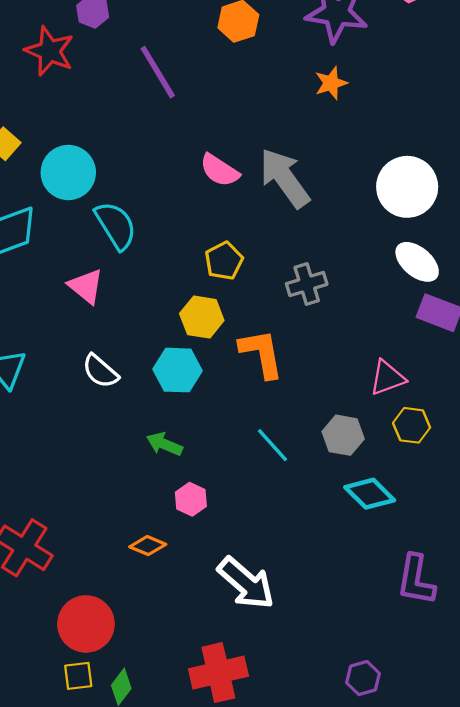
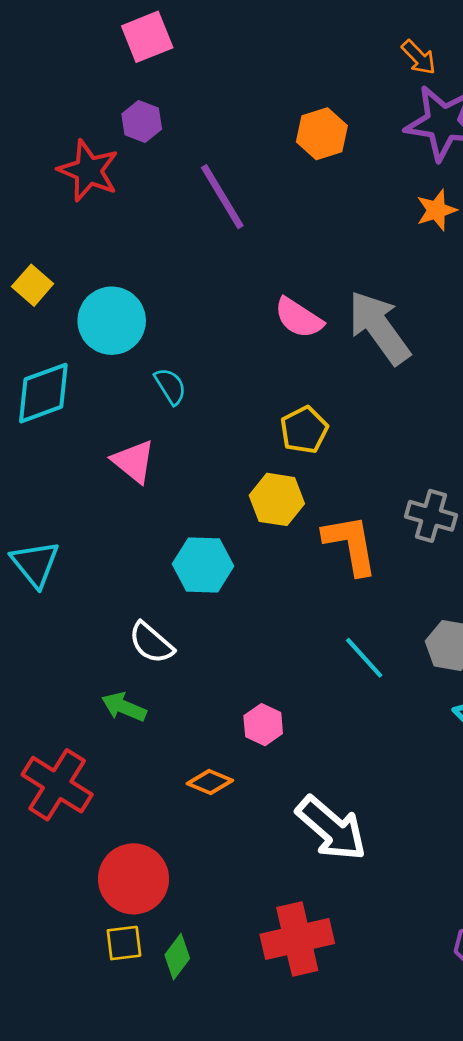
cyan semicircle: (116, 225) -> (170, 386), size x0.6
gray cross: (307, 284) -> (431, 516), moved, turned 33
cyan hexagon: (178, 370) -> (203, 565), moved
white semicircle: (100, 371) -> (151, 643), moved
green arrow: (164, 444) -> (124, 707), moved

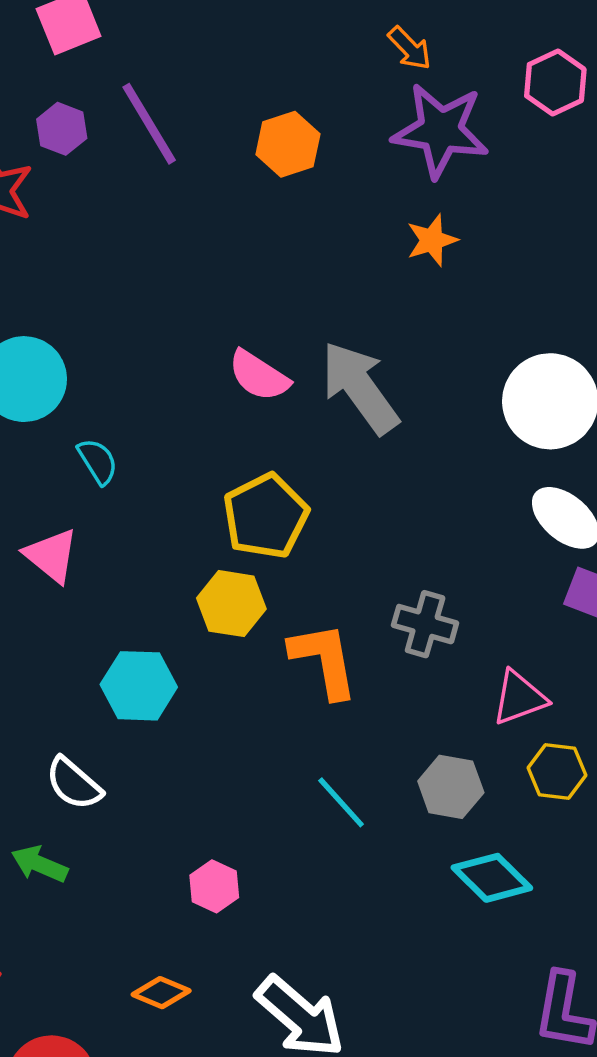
purple line: (222, 197) -> (149, 124), moved
yellow pentagon: (304, 430) -> (266, 516), size x1.4
orange diamond: (210, 782) -> (161, 993), moved

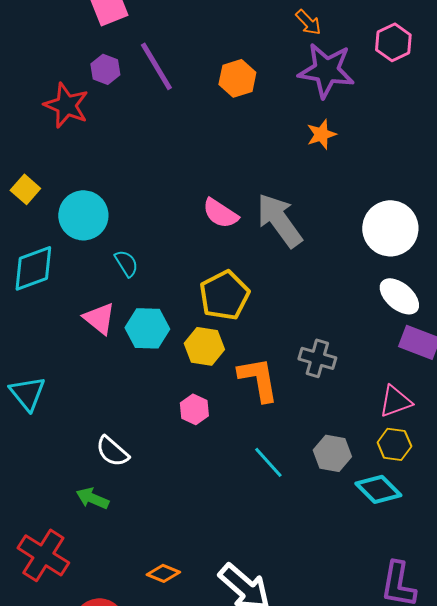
cyan hexagon: (139, 686) -> (147, 328), moved
pink triangle: (519, 698) -> (395, 401), moved
cyan diamond: (492, 878) -> (378, 489), moved
pink hexagon: (214, 886) -> (194, 409), moved

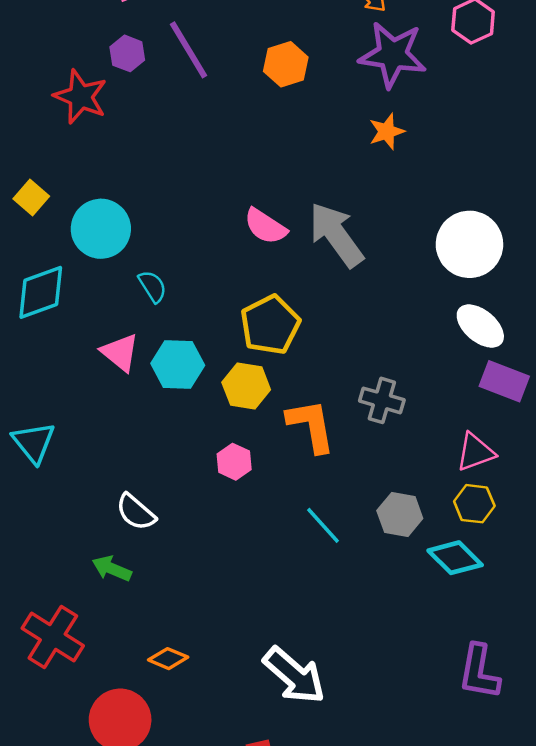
orange diamond: (163, 573) -> (168, 659), moved

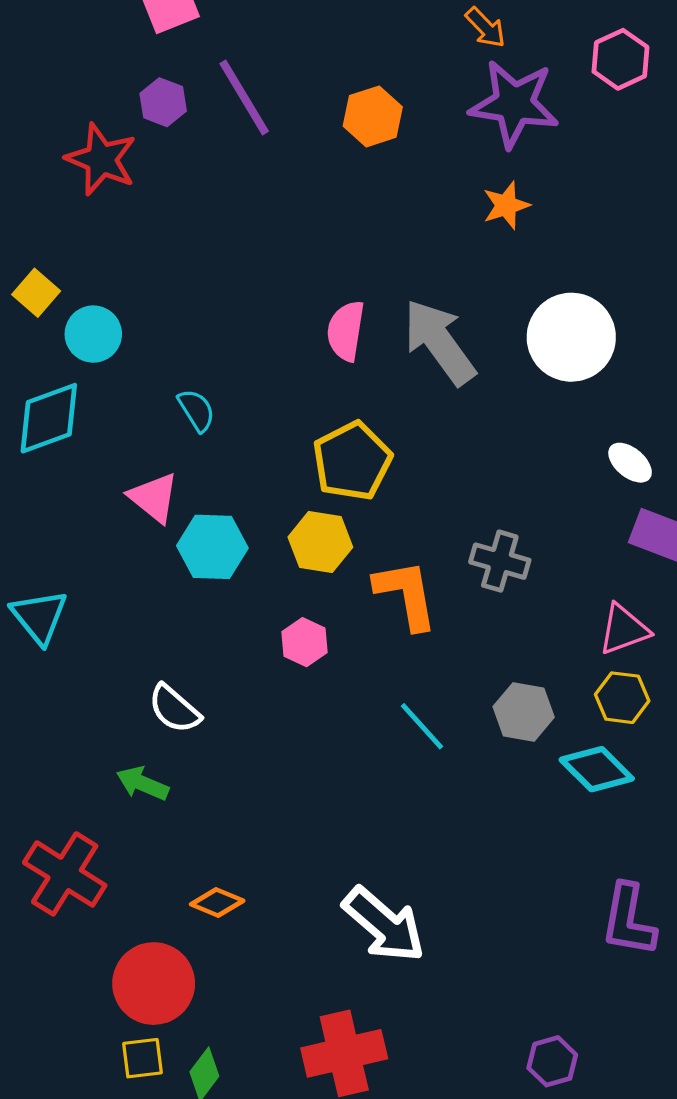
pink semicircle: (265, 226) -> (346, 331), turned 66
cyan circle: (101, 229) -> (93, 334), moved, size x0.7
white circle: (469, 244) -> (571, 337), moved
white ellipse: (480, 326) -> (630, 463), size x0.7
cyan hexagon: (178, 364) -> (212, 547), moved

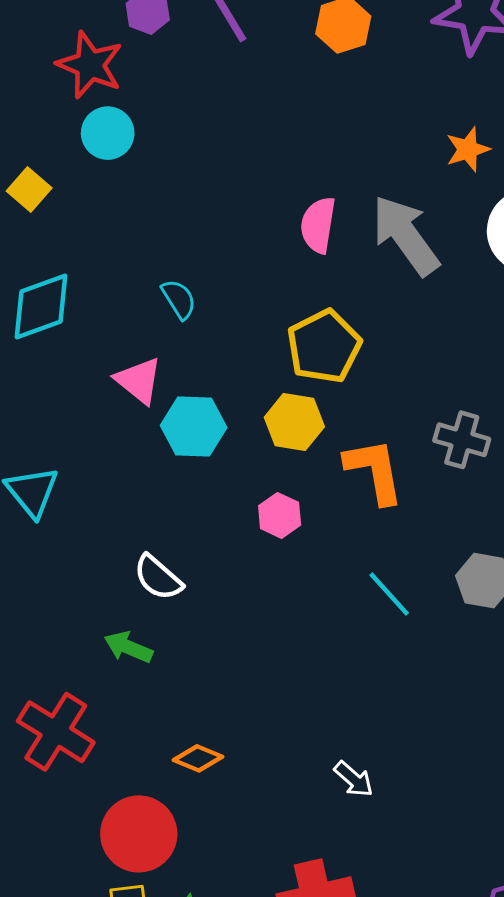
orange star: (506, 205) -> (468, 149), moved
cyan circle: (93, 334) -> (108, 133), moved
white arrow: (384, 925) -> (354, 779), size x0.5

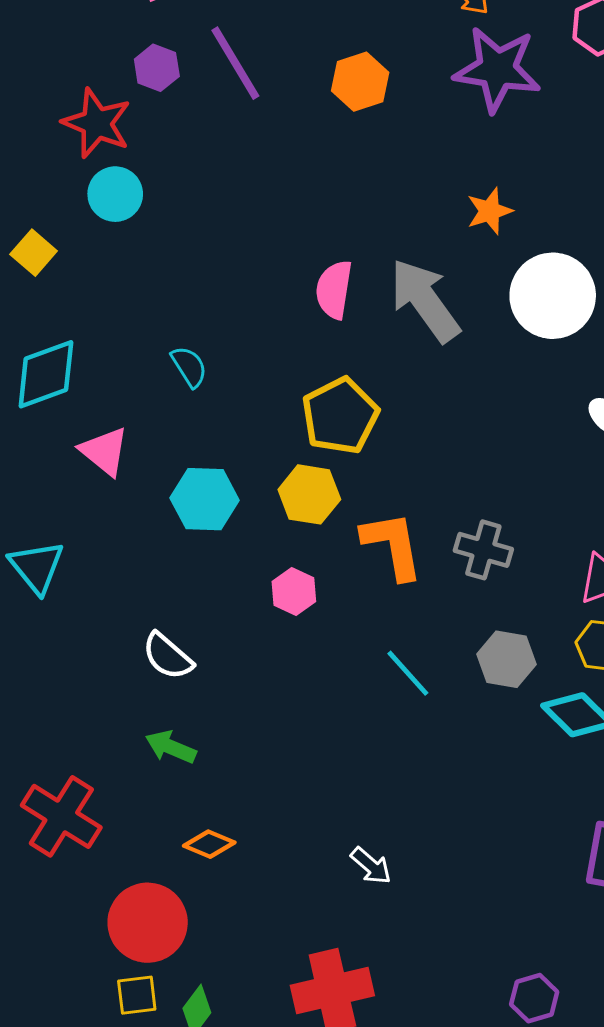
pink triangle: (139, 381) -> (104, 451), moved
gray cross: (462, 440) -> (483, 550), moved
green arrow: (128, 647) -> (171, 747), moved

